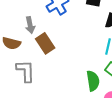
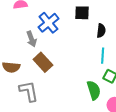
gray arrow: (30, 25) -> (31, 39), moved

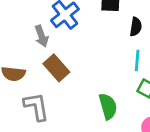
green semicircle: (94, 90) -> (108, 106), moved

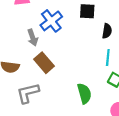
gray L-shape: (36, 107) -> (28, 93), turned -95

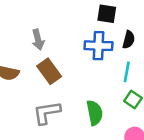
blue cross: (51, 21) -> (98, 46), moved, turned 35
gray L-shape: (28, 93) -> (47, 113), moved

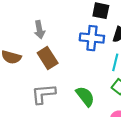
green semicircle: (95, 113) -> (85, 96), turned -30

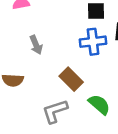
brown rectangle: (48, 58) -> (71, 79), moved

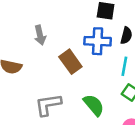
brown rectangle: (71, 79) -> (70, 62), moved

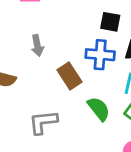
green semicircle: (94, 105) -> (99, 109), moved

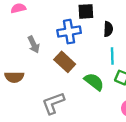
blue cross: (100, 55) -> (69, 32), moved

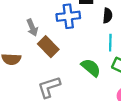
brown rectangle: (65, 62) -> (48, 47), moved

